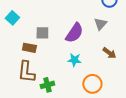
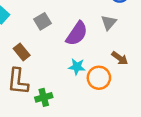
gray square: (42, 33) -> (42, 21), moved, turned -32
brown rectangle: (29, 48) -> (22, 52), turned 40
orange circle: (92, 84) -> (99, 78), moved

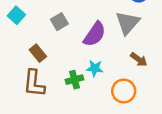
gray triangle: (109, 23) -> (127, 23), size x1.5
orange circle: (99, 78) -> (124, 91), moved
green cross: (44, 97) -> (74, 80), moved

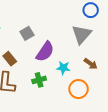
purple semicircle: (95, 34) -> (45, 52), moved
cyan star: (95, 68) -> (63, 68), moved

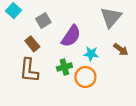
gray square: (27, 33) -> (43, 21), moved
orange circle: (79, 89) -> (85, 77), moved

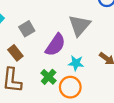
gray triangle: (111, 17) -> (79, 25), moved
green cross: (64, 67) -> (49, 77), turned -32

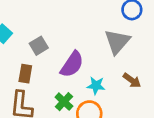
gray triangle: (79, 25) -> (117, 42), moved
brown rectangle: (15, 53) -> (25, 74), turned 49

